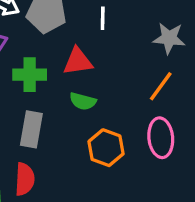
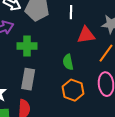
red triangle: (78, 61) -> (86, 35), moved
green semicircle: (83, 101) -> (68, 62), moved, turned 63

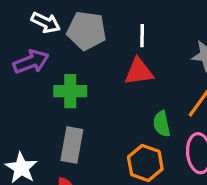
red triangle: (86, 35) -> (139, 72), moved
green semicircle: (68, 62) -> (162, 124), moved

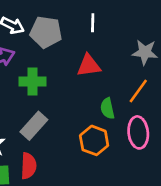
white line: (142, 36) -> (93, 23), moved
gray rectangle: (72, 145) -> (34, 126), turned 32

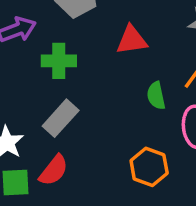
orange hexagon: (94, 140) -> (149, 167), moved
red semicircle: (29, 166) -> (54, 170), turned 35

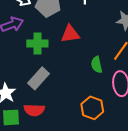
red triangle: (132, 40) -> (70, 34), moved
red semicircle: (54, 170) -> (34, 110), turned 54

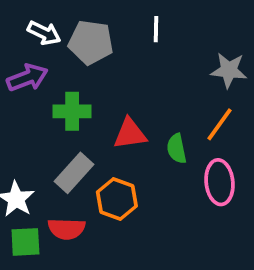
red triangle: (70, 34) -> (130, 134), moved
orange hexagon: (92, 108) -> (117, 199), moved

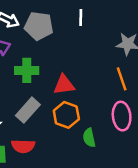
orange line: (220, 124) -> (122, 79), turned -55
green semicircle: (177, 149) -> (89, 138), moved
orange hexagon: (117, 199) -> (66, 115), moved

